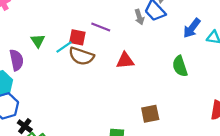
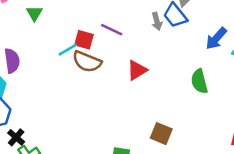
green triangle: (38, 41) -> (34, 13), moved
red triangle: (125, 60) -> (137, 70), turned -30
brown square: (150, 114) -> (161, 134), turned 30

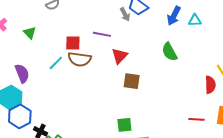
purple line: (112, 30) -> (102, 34), moved
cyan line: (68, 50) -> (56, 63), moved
brown square: (161, 134) -> (132, 81), moved

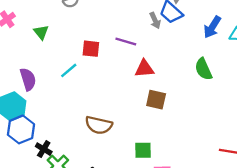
red triangle: (120, 56) -> (144, 69), turned 36
brown semicircle: (80, 59) -> (99, 125), moved

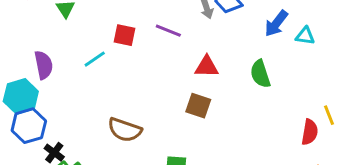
red triangle: (144, 69) -> (207, 67), moved

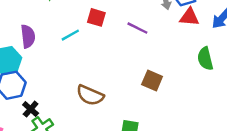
purple line: (168, 31) -> (137, 28), moved
red triangle: (207, 67) -> (189, 17), moved

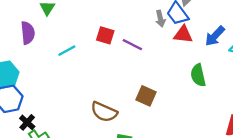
red square: (96, 17) -> (105, 35), moved
purple semicircle: (28, 36) -> (28, 33), moved
brown semicircle: (90, 95) -> (104, 112), moved

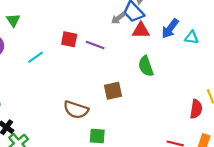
gray arrow: (160, 19) -> (118, 18), turned 72
green semicircle: (198, 75) -> (146, 66), moved
brown square: (146, 96) -> (113, 91), turned -30

